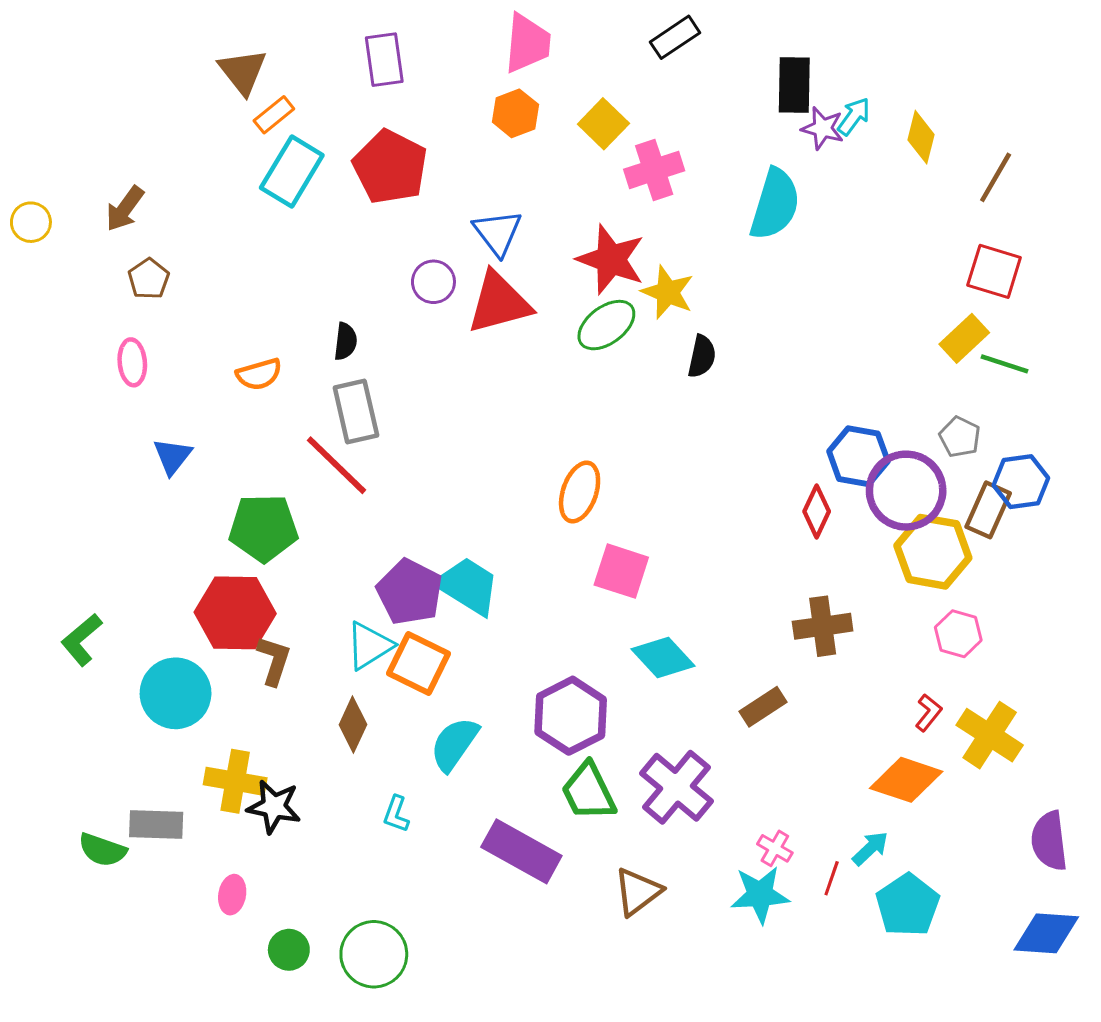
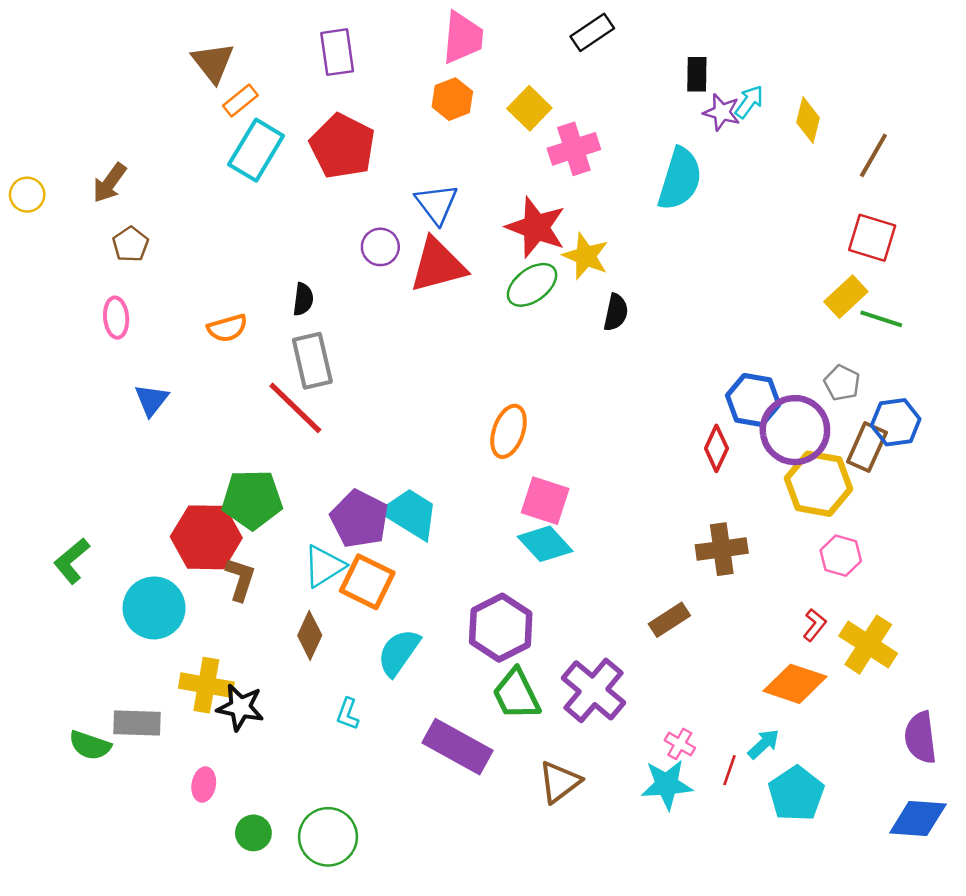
black rectangle: (794, 85) -> (697, 74), size x0.7
green pentagon: (263, 528) -> (252, 499), moved
cyan diamond: (663, 658) -> (545, 544), moved

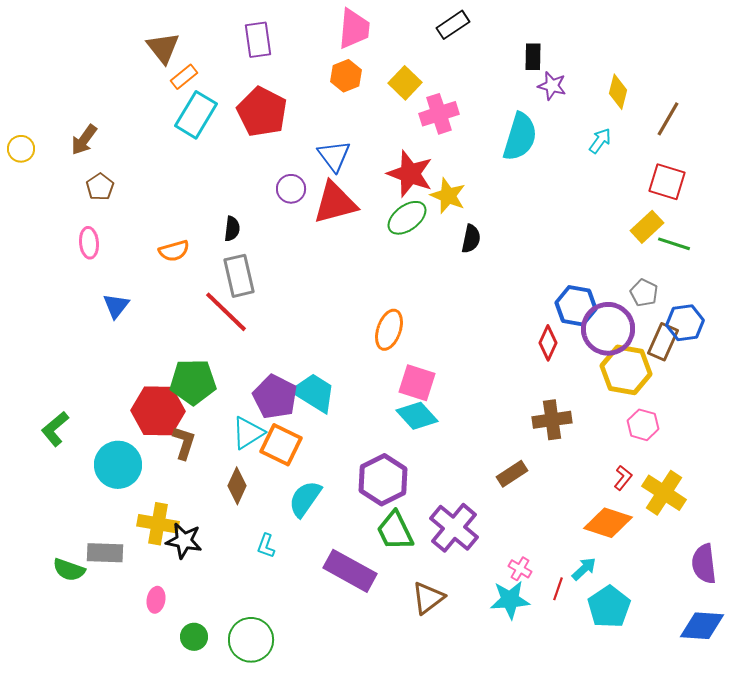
cyan arrow: (749, 102) -> (600, 141), moved

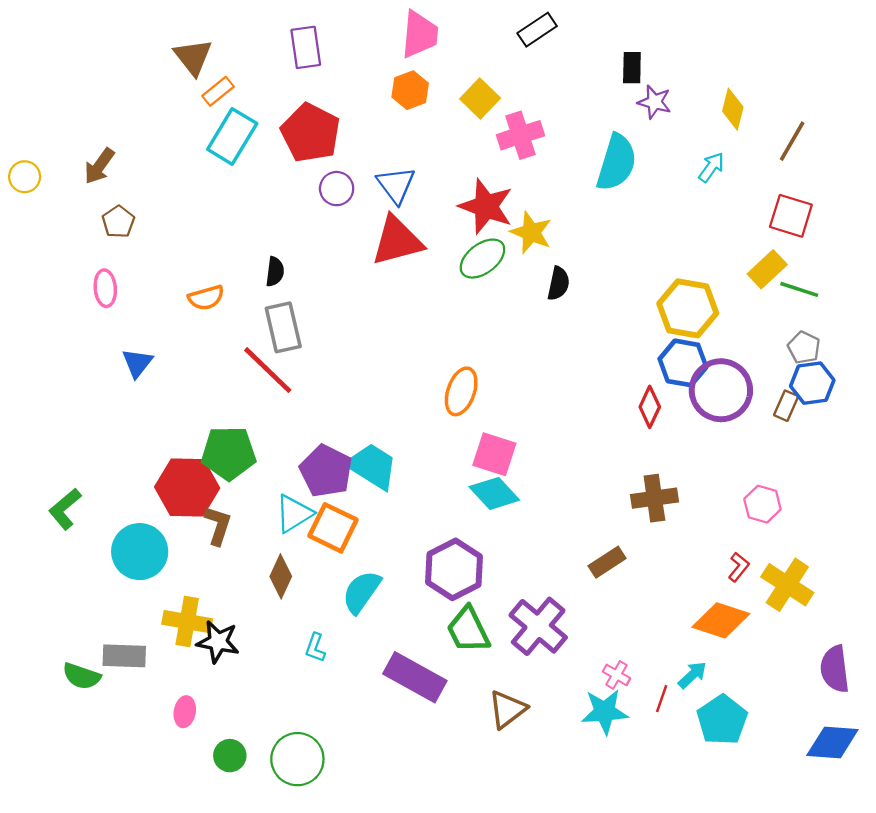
purple circle: (291, 189) -> (337, 189), moved
gray pentagon: (644, 293) -> (804, 348), moved
brown rectangle: (663, 342) -> (786, 406), size x0.7
yellow hexagon: (626, 370) -> (688, 308), moved

